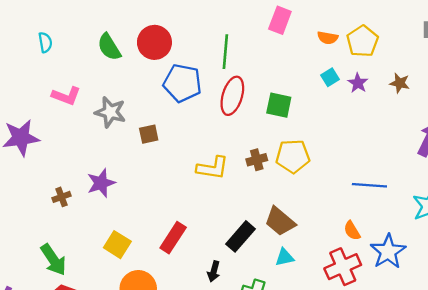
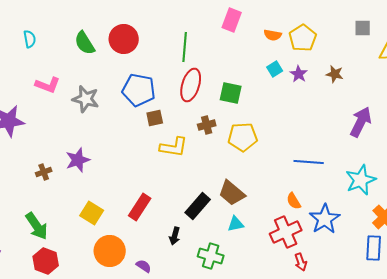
blue pentagon: (182, 83) -> (139, 90), moved
brown square: (149, 134) -> (155, 118), moved
brown cross: (257, 160) -> (207, 125), moved

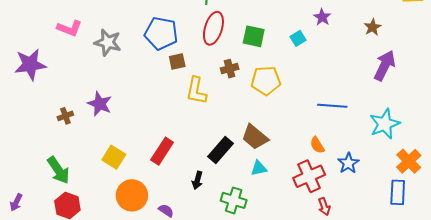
cyan square: (275, 69) -> (298, 38), moved
brown star: (335, 74) -> (373, 27), moved, turned 30
yellow L-shape: (174, 147) -> (196, 91), turned 92
purple star: (78, 160) -> (100, 104), turned -30
blue star: (325, 219) -> (348, 163), size x0.7

